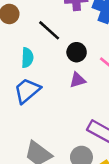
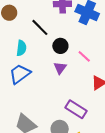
purple triangle: (78, 80) -> (60, 68), turned -40

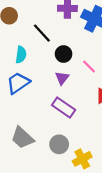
purple rectangle: (76, 109) -> (64, 108), moved

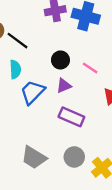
black line: (42, 33) -> (17, 41), moved
purple triangle: (62, 78) -> (64, 86), turned 40
blue trapezoid: (18, 83) -> (33, 92), moved

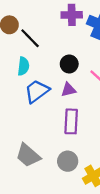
purple rectangle: (71, 117) -> (71, 121), turned 60

